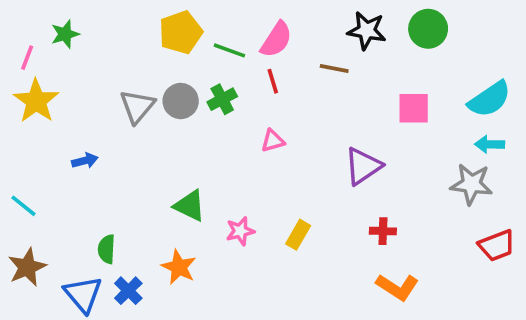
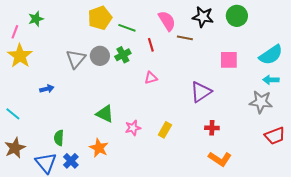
pink semicircle: (276, 40) -> (167, 21), moved, turned -65

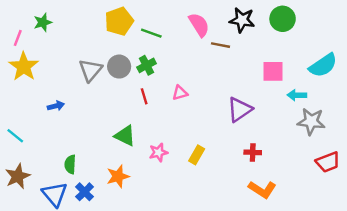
red line: (151, 45) -> (144, 96), moved
cyan arrow: (271, 80) -> (297, 95), moved
orange star: (99, 148) -> (118, 176), turned 30

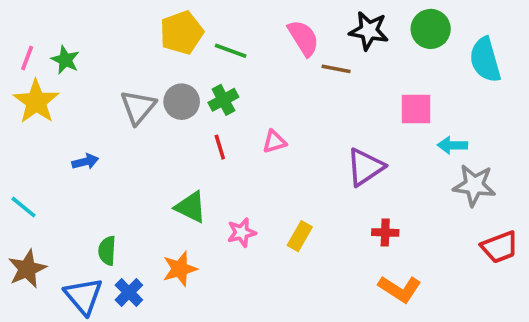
green star: (43, 22) -> (65, 60), moved, turned -30
cyan semicircle: (323, 65) -> (485, 60), moved, turned 108

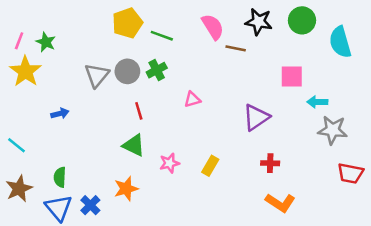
red line: (220, 147) -> (139, 111), moved
red trapezoid: (500, 247) -> (350, 173), turned 32
green semicircle: (107, 251) -> (60, 177), moved

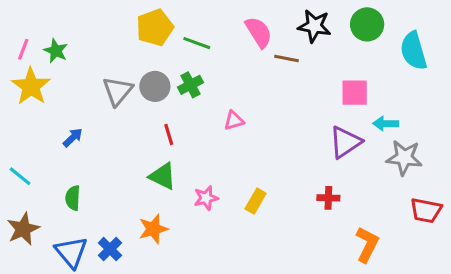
blue arrow: (60, 113) -> (73, 138), turned -30
purple triangle: (256, 117) -> (345, 142), moved
green semicircle: (60, 177) -> (73, 198), moved
orange L-shape: (280, 203) -> (367, 244), moved, turned -96

